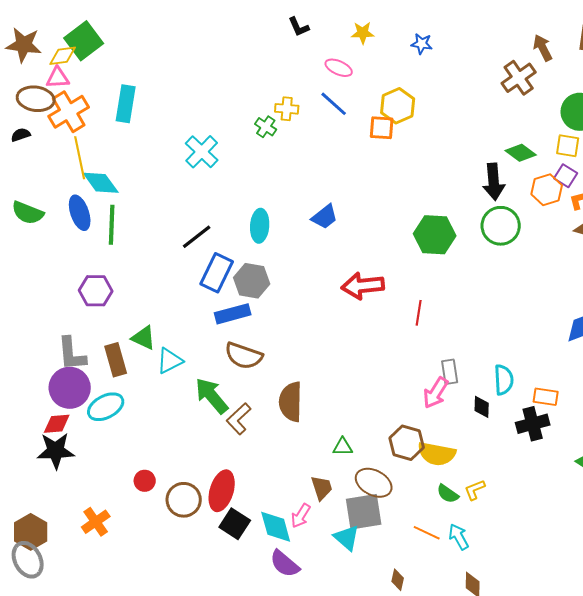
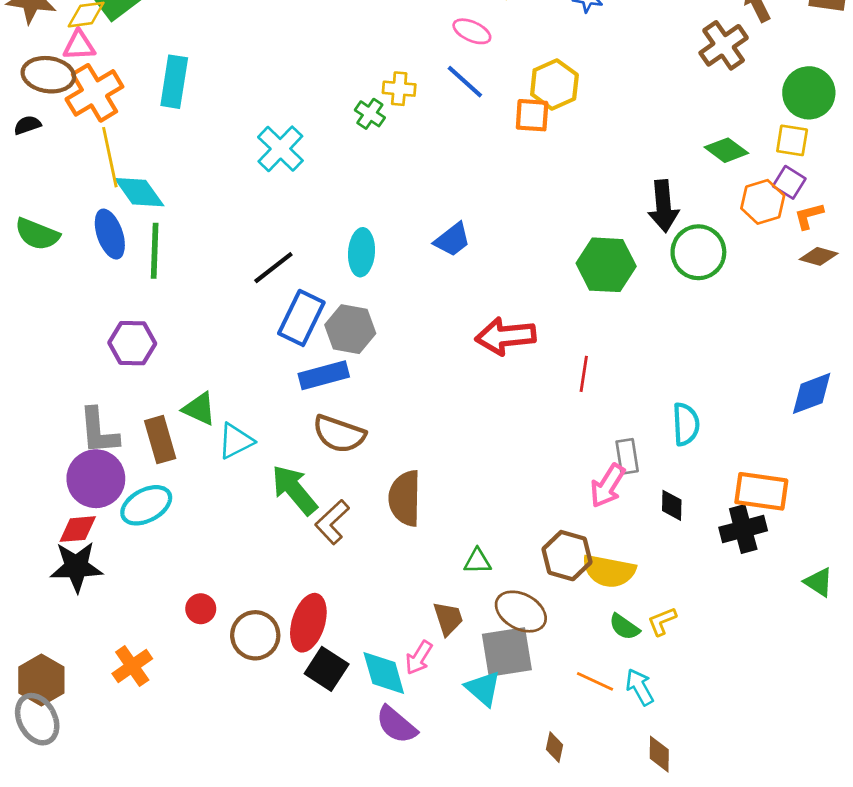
black arrow: (494, 182) -> (663, 206), moved
cyan semicircle: (504, 380) -> (686, 424), moved
orange rectangle: (546, 397) -> (761, 491), size x1.5

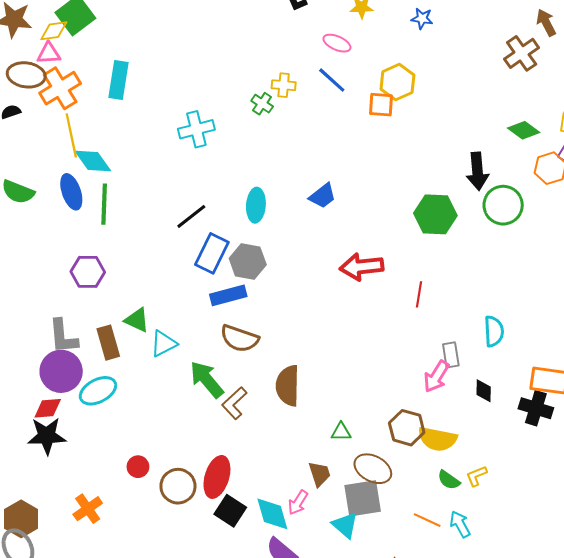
cyan cross: (280, 149) -> (196, 129), turned 32
black cross: (743, 529) -> (536, 408), turned 32

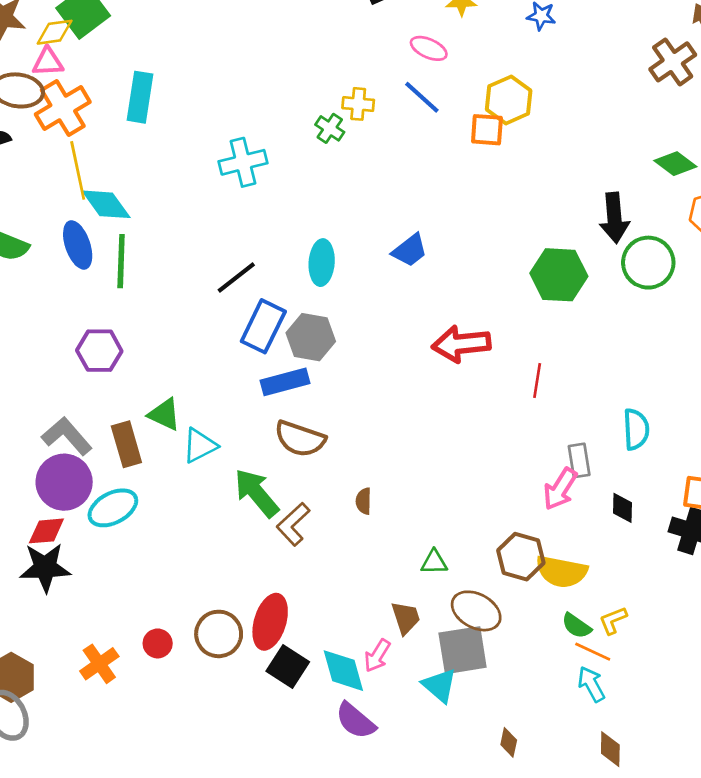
gray L-shape: (63, 336) -> (67, 436), turned 144
brown semicircle: (288, 386) -> (364, 501), size x0.5
red circle: (138, 467) -> (158, 643), moved
orange line: (427, 520) -> (593, 652), moved

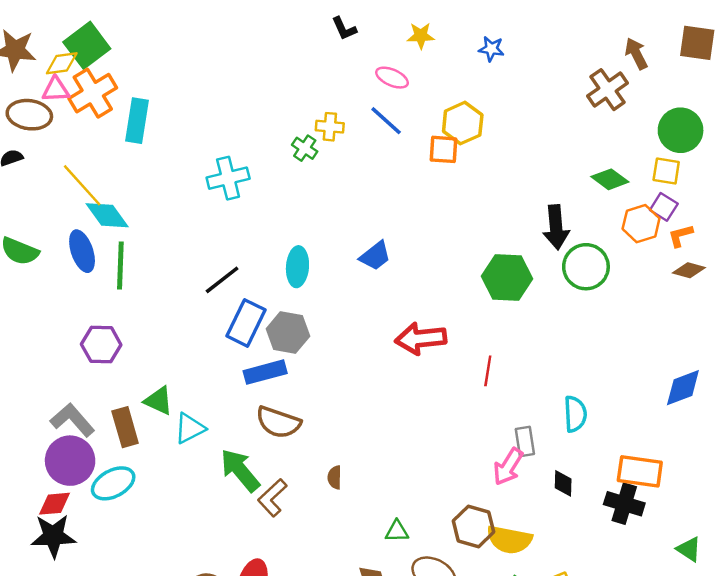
orange cross: (63, 108) -> (93, 93), moved
yellow line: (78, 170) -> (82, 185), turned -30

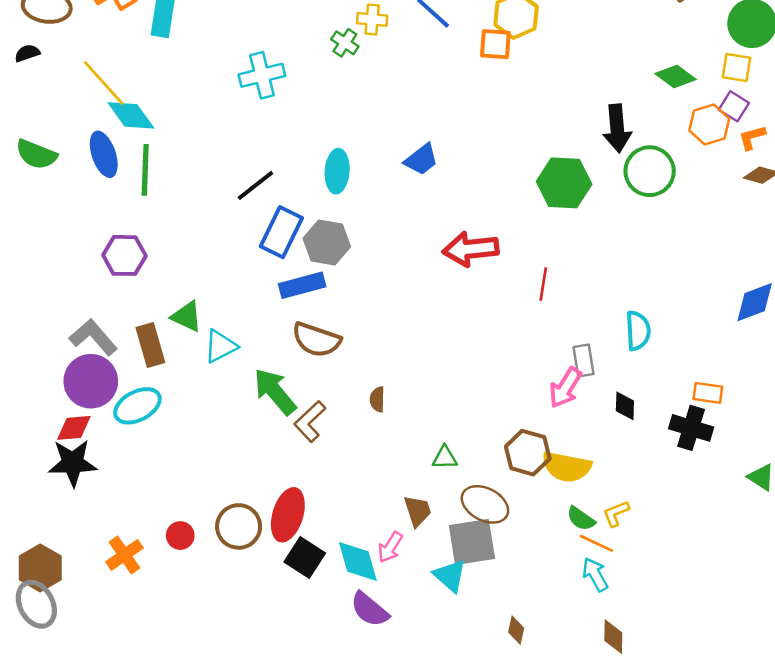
orange rectangle: (640, 471) -> (708, 393), size x0.6

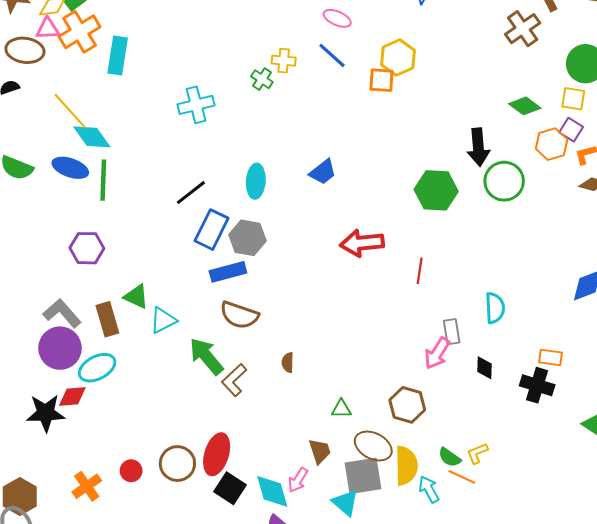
blue ellipse: (104, 154) -> (70, 168), turned -52
red diamond: (74, 428) -> (72, 397), moved
yellow semicircle: (567, 467) -> (406, 466), moved, turned -102
cyan arrow: (595, 574) -> (429, 489), moved

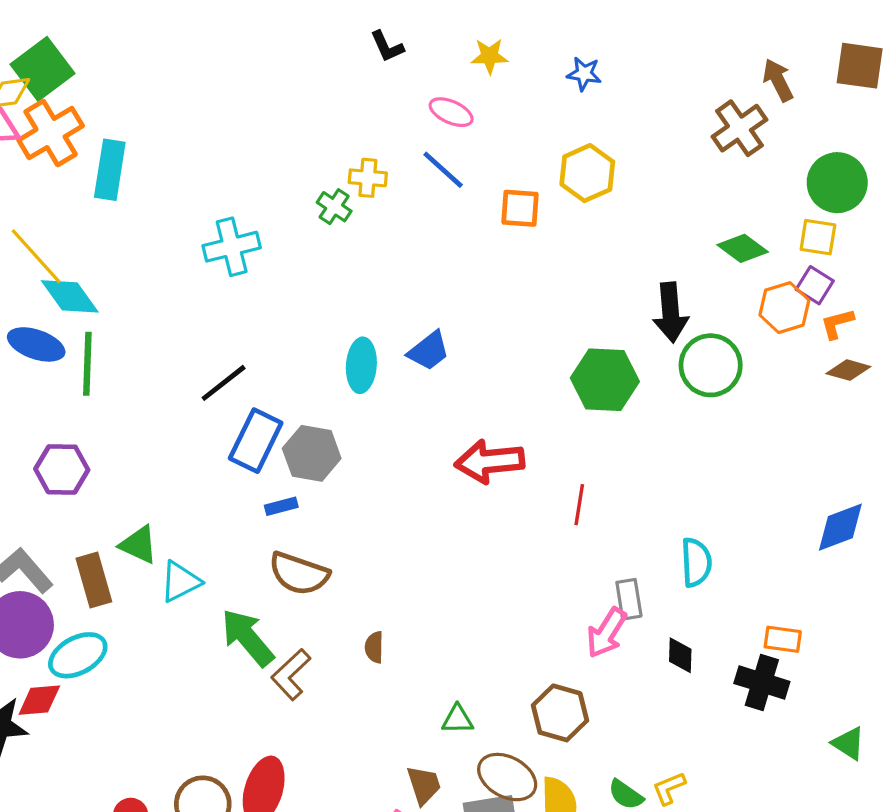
yellow hexagon: (398, 58) -> (587, 173), moved
cyan ellipse: (256, 181) -> (361, 365), moved
blue rectangle: (228, 272) -> (281, 506), size x0.6

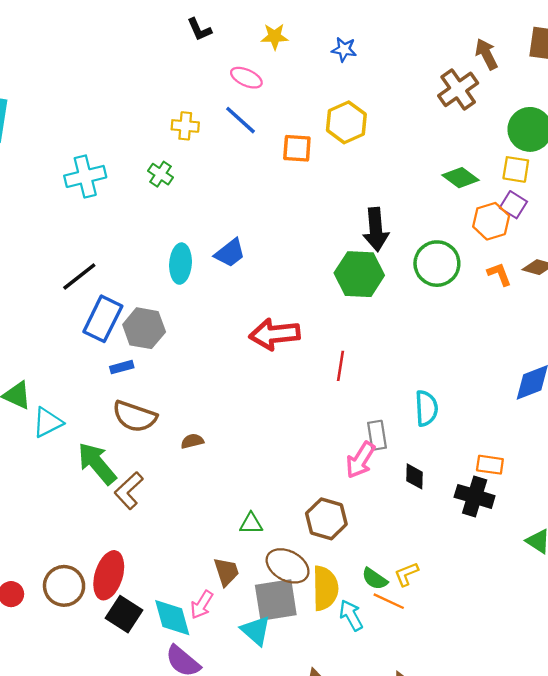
green cross: (334, 207) -> (161, 174), moved
black arrow: (671, 312) -> (376, 229), moved
orange L-shape: (837, 324) -> (499, 274), moved, turned 84
brown semicircle: (374, 647) -> (192, 441), moved, turned 75

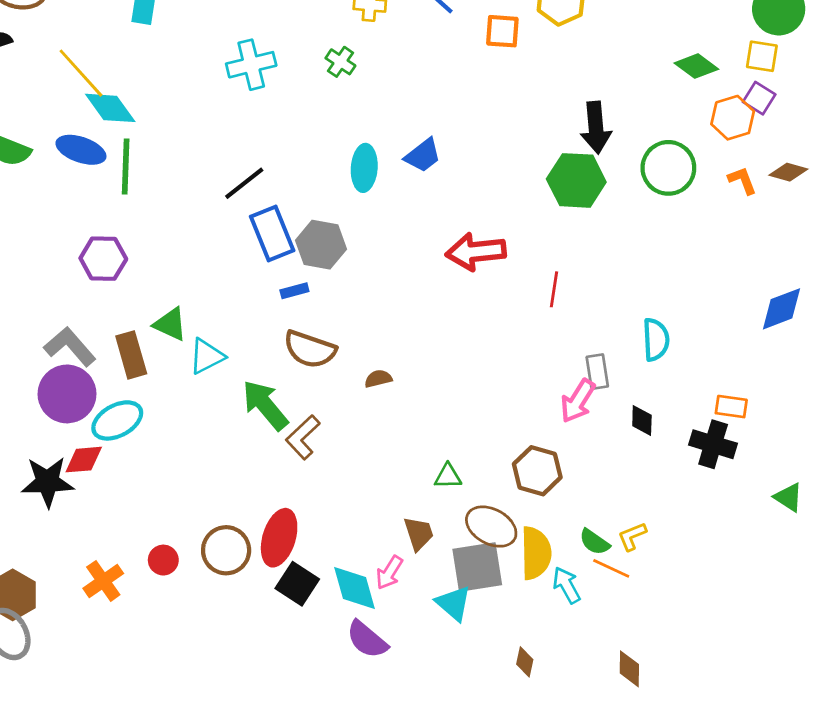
blue rectangle: (103, 319) -> (272, 234), turned -48

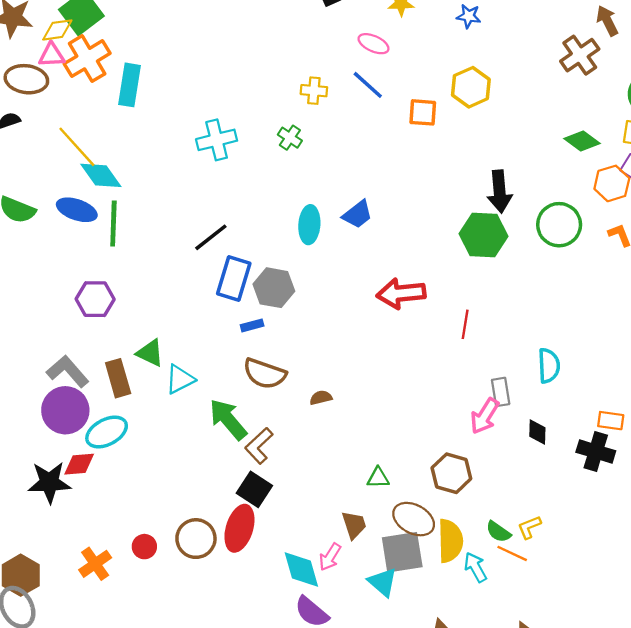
blue rectangle: (272, 234) -> (234, 279), turned 39
black square: (297, 584) -> (254, 489), moved

